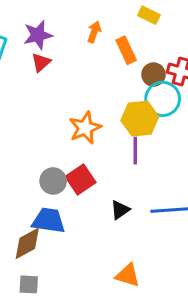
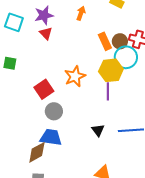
orange rectangle: (126, 50) -> (105, 41), moved
red triangle: (41, 62) -> (46, 33), turned -32
red square: (80, 179) -> (44, 89), moved
black triangle: (120, 210) -> (98, 130), turned -32

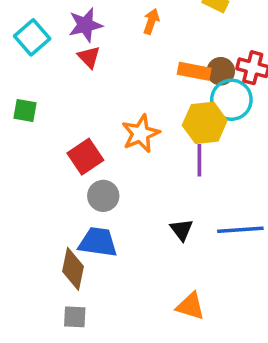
cyan square: (14, 22) -> (32, 37), turned 30
orange rectangle: (105, 41) -> (194, 71), turned -54
brown diamond: (37, 152) -> (73, 269), turned -50

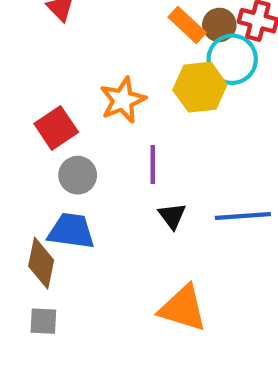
orange rectangle: (194, 71) -> (187, 25), turned 32
purple line: (199, 160) -> (153, 164), moved
orange triangle: (190, 306) -> (183, 308), size x1.4

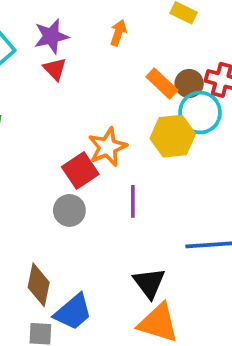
red square: (56, 128) -> (80, 171), moved
black triangle: (172, 216) -> (149, 283), moved, size x1.4
blue trapezoid: (71, 231) -> (73, 312), moved, turned 132

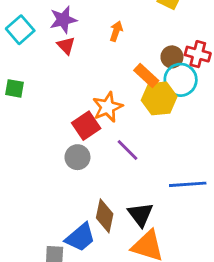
orange arrow: (118, 33) -> (116, 31), moved
orange rectangle: (162, 83) -> (146, 76), moved
purple line: (133, 201) -> (128, 150), turned -45
brown diamond: (39, 285) -> (105, 216), moved

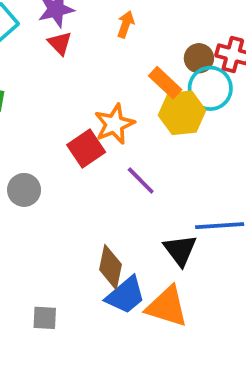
gray circle: (77, 157) -> (24, 190), moved
black triangle: (140, 214) -> (180, 250), moved
blue trapezoid: (80, 237) -> (126, 295), moved

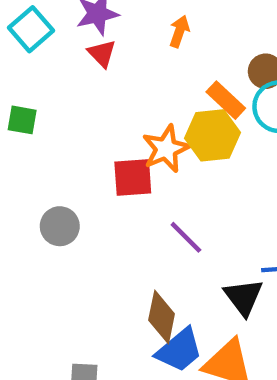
yellow hexagon: (182, 113) -> (213, 135), moved
red square: (86, 149) -> (133, 178), turned 30
purple line: (141, 181) -> (186, 237), moved

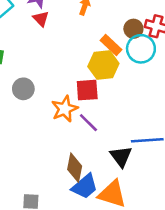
orange star: (166, 149) -> (65, 109), moved
red square: (133, 178) -> (87, 90), moved
gray circle: (60, 226) -> (23, 89), moved

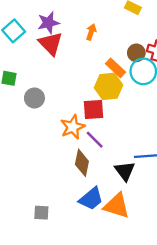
red triangle: (41, 19) -> (51, 44), size x1.6
gray circle: (23, 89) -> (34, 98), moved
brown diamond: (75, 168) -> (82, 163), moved

